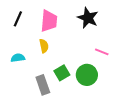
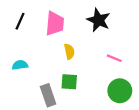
yellow semicircle: (44, 46) -> (69, 52), moved
green square: (62, 73) -> (69, 82), turned 35
green circle: (87, 75) -> (120, 91), moved

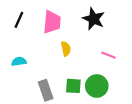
green square: (69, 82) -> (73, 86), moved
green circle: (120, 91) -> (97, 86), moved

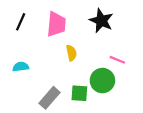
green circle: (97, 86) -> (102, 81), moved
gray rectangle: (46, 90) -> (49, 98), turned 60

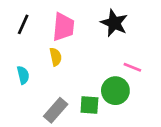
yellow semicircle: (71, 53) -> (56, 57), moved
cyan semicircle: (21, 67) -> (23, 75), turned 84

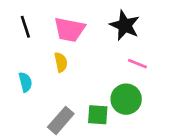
black line: (23, 24) -> (25, 27), turned -42
pink trapezoid: (63, 27) -> (69, 30), turned 96
pink line: (132, 67) -> (137, 64), moved

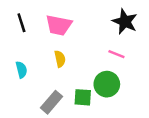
black star: (125, 25) -> (125, 22), moved
yellow semicircle: (61, 62) -> (60, 59), moved

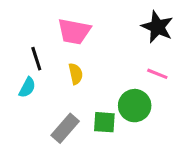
black line: (21, 23) -> (36, 59), moved
pink line: (116, 54) -> (157, 74), moved
cyan semicircle: (21, 70) -> (27, 87), turned 42

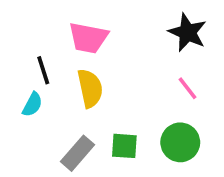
yellow semicircle: (76, 74) -> (90, 88), size x1.5
pink line: (157, 74) -> (187, 88), turned 30
green circle: (135, 106) -> (180, 142), moved

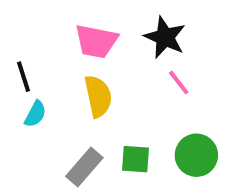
black star: (187, 32) -> (165, 37), moved
black line: (43, 70) -> (23, 77), moved
pink line: (187, 88) -> (179, 83), moved

